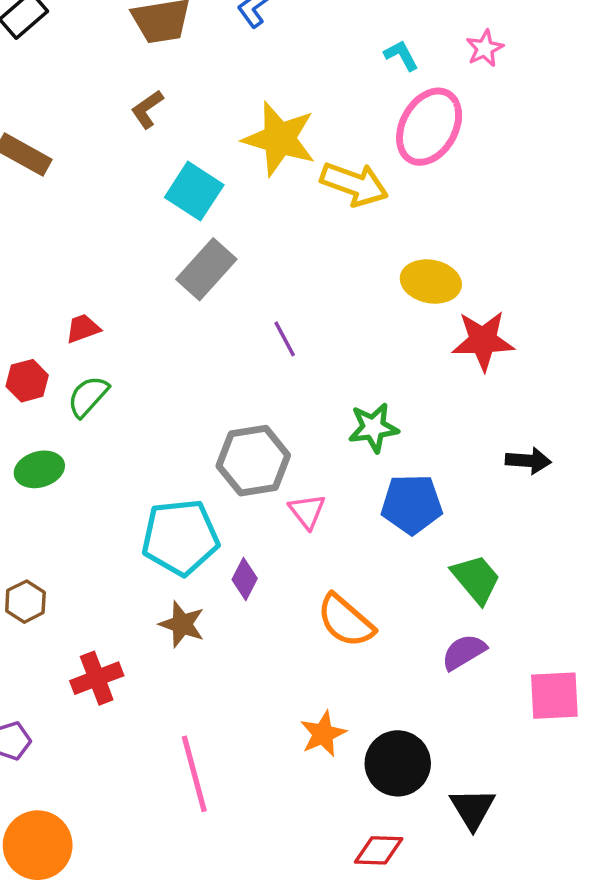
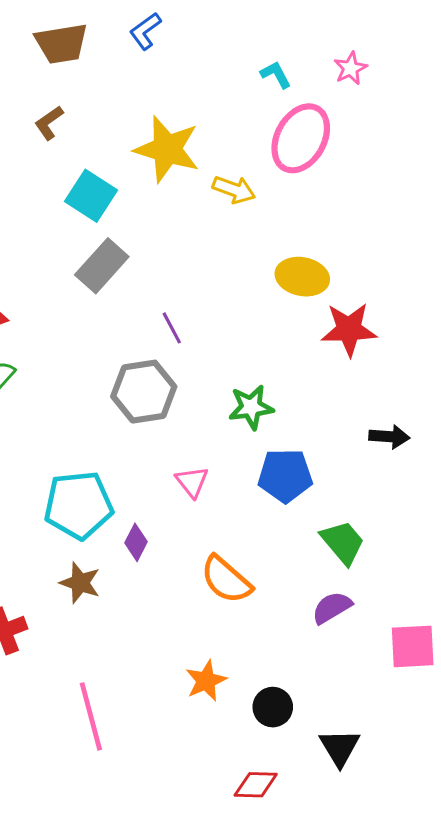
yellow arrow: (354, 184) -> (234, 190), size x0.7
gray hexagon: (253, 461) -> (144, 392), moved
black circle: (398, 763) -> (273, 707), size x0.7

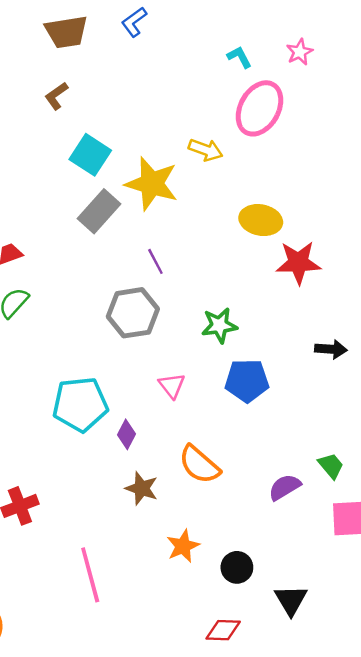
yellow star: (167, 149) -> (152, 184), moved
green trapezoid: (343, 542) -> (331, 466), moved, size x0.7
brown star: (80, 583) -> (142, 488), moved

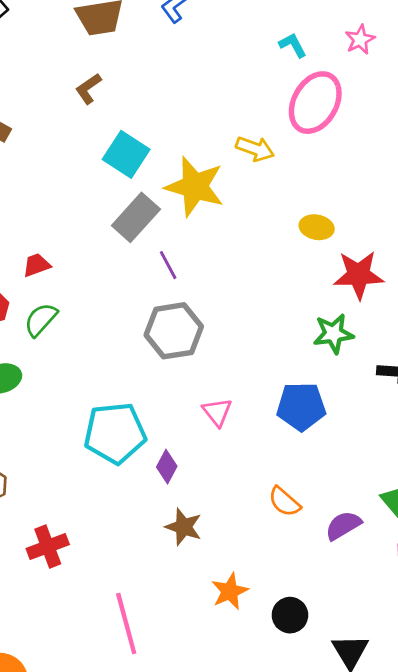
yellow ellipse: (261, 220) -> (317, 227), size x0.7
purple line: (155, 261) -> (168, 265), moved
green star: (219, 325) -> (333, 334), moved
orange semicircle: (199, 465) -> (284, 502), moved, size x0.7

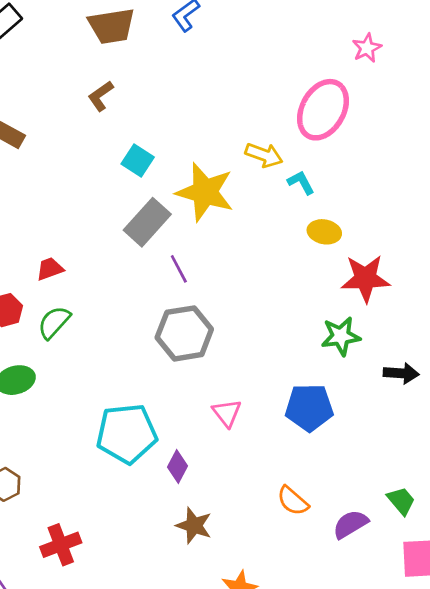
cyan L-shape: (293, 45) -> (301, 182), moved
cyan square: (126, 154) -> (138, 160), size x0.7

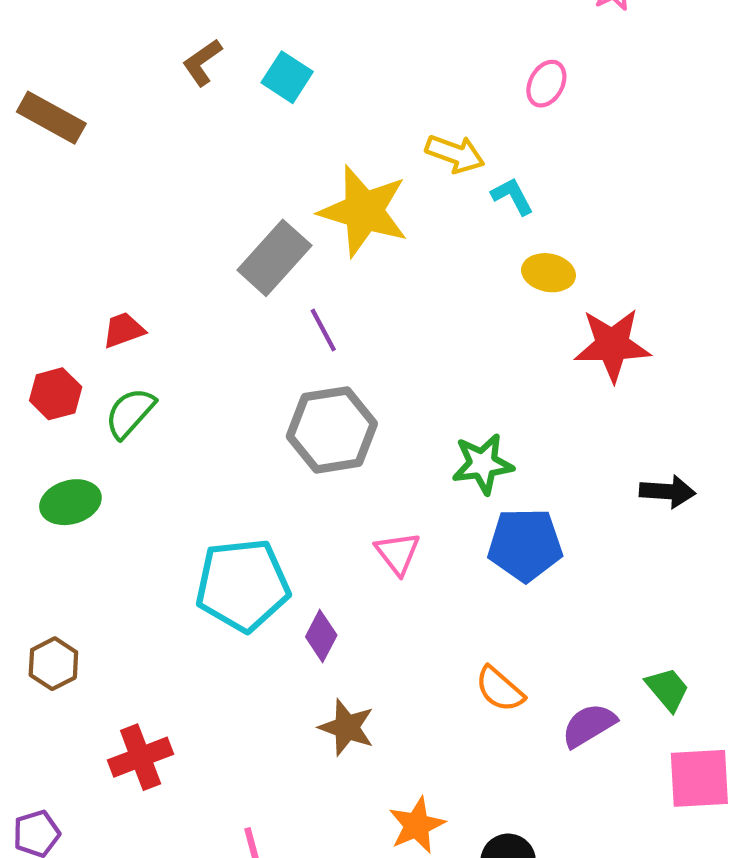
pink ellipse: (323, 110) -> (546, 84), size x0.5
cyan square: (138, 160) -> (287, 77), moved
green star: (341, 336) -> (483, 464), moved

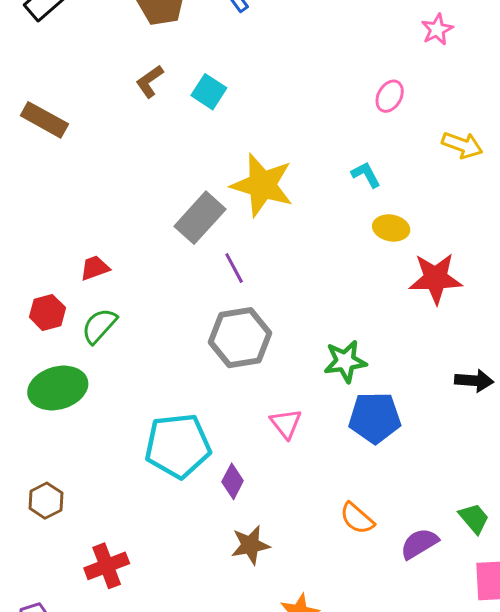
yellow arrow: (455, 154) -> (462, 145), moved
green ellipse: (70, 502) -> (58, 388), size x1.4
brown star: (347, 727) -> (250, 545), turned -30

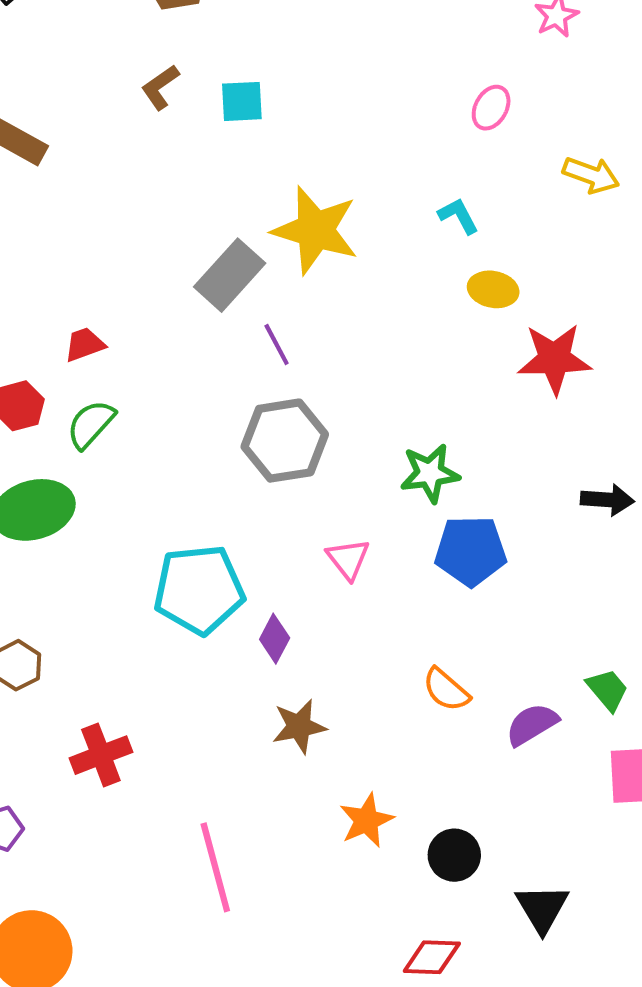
cyan square: (209, 92) -> (242, 101), turned -36

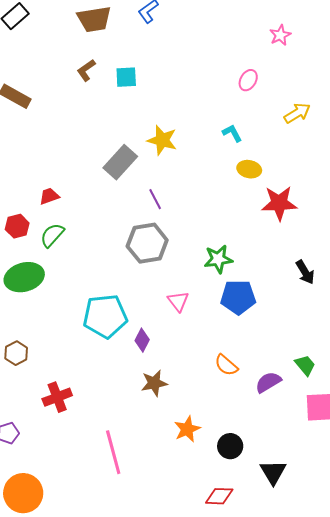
yellow arrow: (591, 175) -> (297, 113), turned -52
yellow star: (315, 230) -> (162, 140), size x0.7
purple line: (277, 345) -> (155, 199), moved
black arrow: (607, 500) -> (305, 272), turned 55

